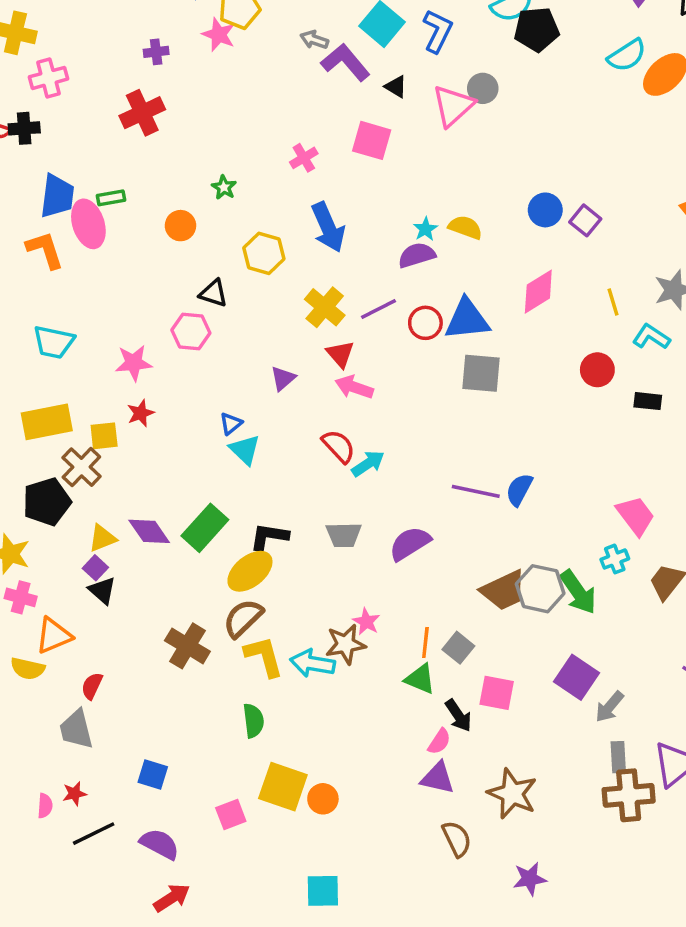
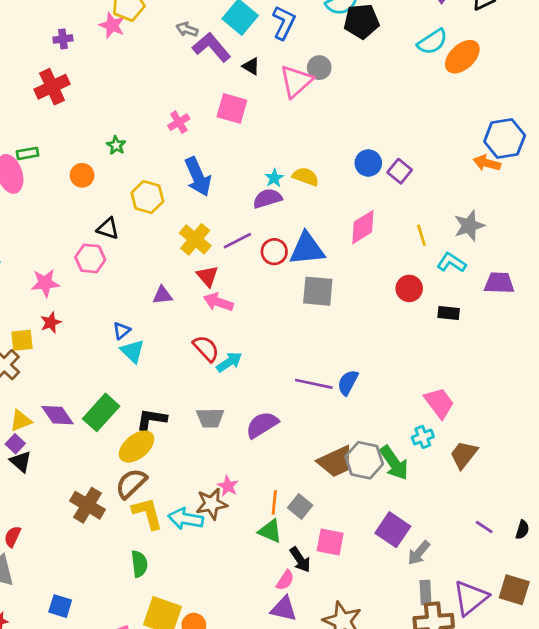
purple triangle: (283, 378) -> (162, 295), turned 35

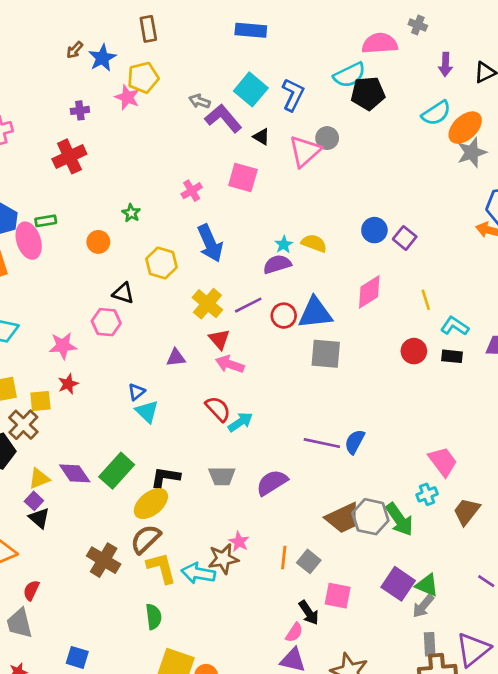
gray star: (469, 226) -> (472, 153), moved
black rectangle: (449, 313) -> (452, 356), moved
green triangle: (270, 531) -> (427, 585), moved

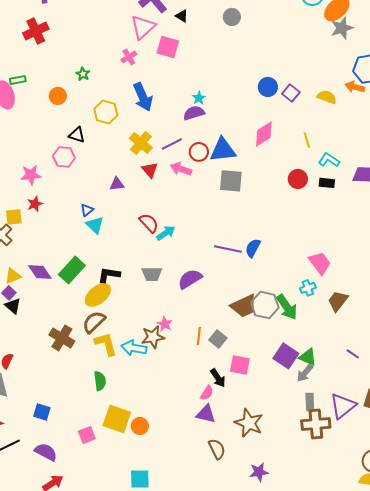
pink triangle: (305, 151) -> (143, 27), moved
yellow semicircle: (314, 243) -> (327, 97), moved
pink arrow: (230, 364) -> (181, 169), moved

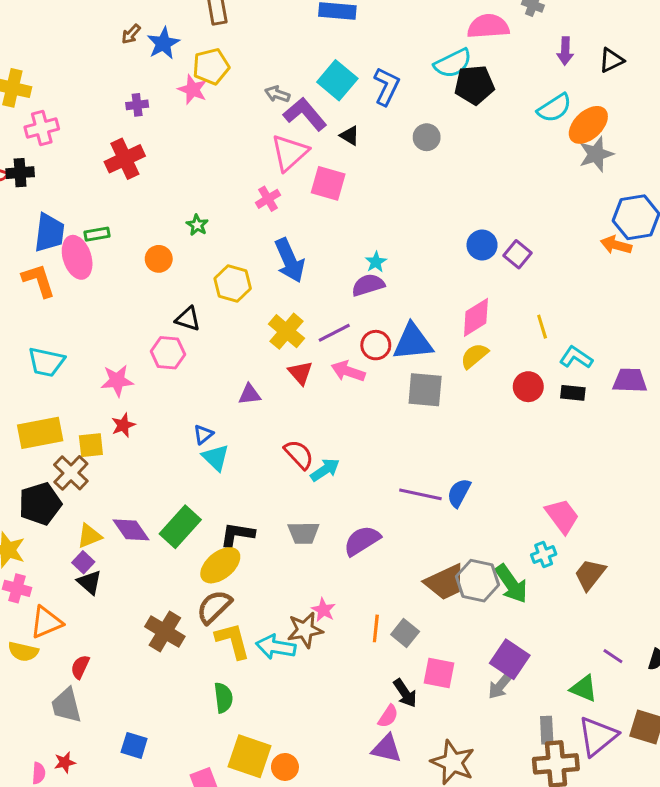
yellow semicircle: (327, 97) -> (474, 356), moved, turned -60
green triangle: (308, 357) -> (584, 688), moved
gray arrow: (305, 373) -> (501, 685), moved

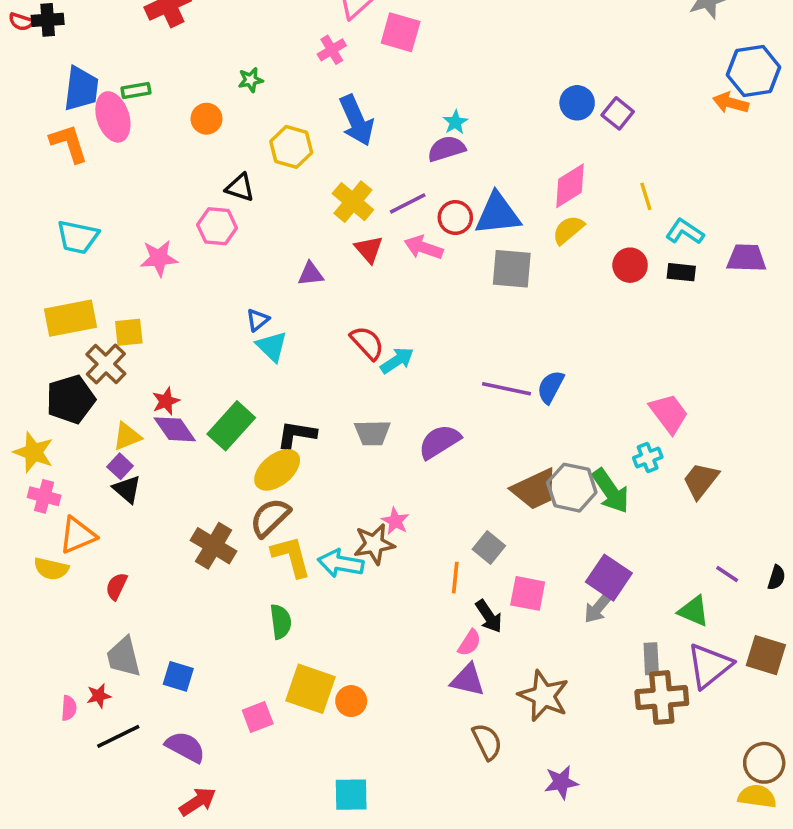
green star: (197, 225) -> (251, 80), turned 30
red star: (123, 425) -> (166, 401), moved
orange line: (376, 628) -> (455, 578), moved
gray trapezoid: (66, 705) -> (124, 657), moved

